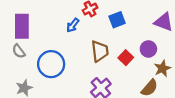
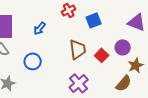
blue arrow: (73, 25) -> (40, 28), moved
blue circle: (51, 64) -> (33, 61), size x0.7

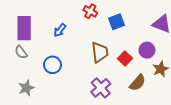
red cross: (69, 10) -> (90, 11), turned -32
brown semicircle: (124, 83) -> (138, 83), moved

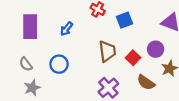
gray semicircle: (21, 52) -> (26, 64), moved
brown semicircle: (138, 83) -> (146, 82), turned 84

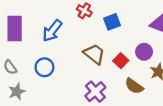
blue arrow: (67, 29) -> (52, 31), size x1.5
brown trapezoid: (107, 51) -> (94, 54), turned -45

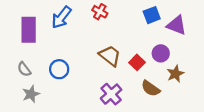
blue square: (112, 22) -> (152, 15), moved
blue arrow: (52, 31) -> (61, 17), moved

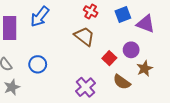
red cross: (100, 12) -> (91, 11), moved
brown trapezoid: (110, 56) -> (84, 36), moved

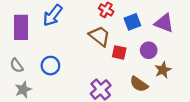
blue square: (123, 15) -> (132, 22), moved
red square: (109, 58) -> (119, 52), moved, turned -32

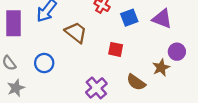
brown trapezoid: (100, 36) -> (76, 32), moved
purple circle: (149, 50) -> (177, 52), moved

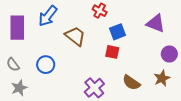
blue square: (129, 18) -> (118, 32), moved
brown star: (161, 68) -> (162, 78), moved

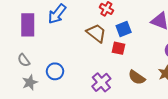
brown trapezoid: (75, 36) -> (96, 33), moved
blue circle: (46, 65) -> (55, 71), moved

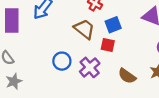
blue circle: (55, 71) -> (62, 61), moved
purple cross: (101, 82) -> (90, 67), moved

